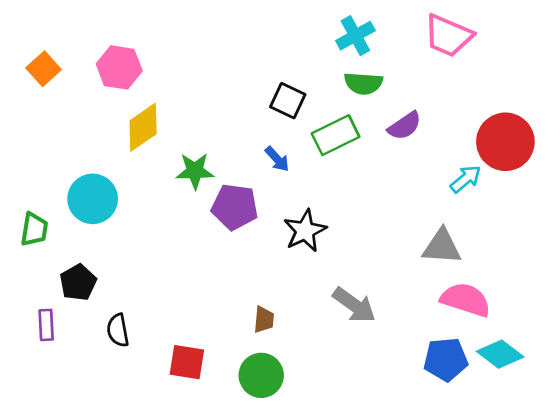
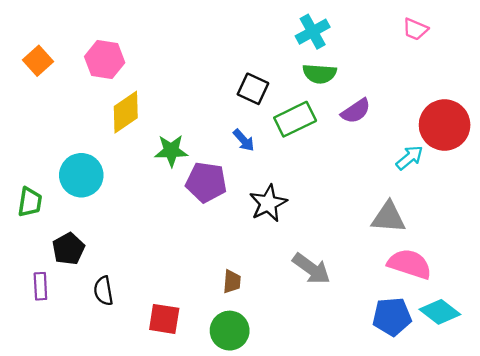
pink trapezoid: (448, 36) -> (415, 29), moved, size x0.6

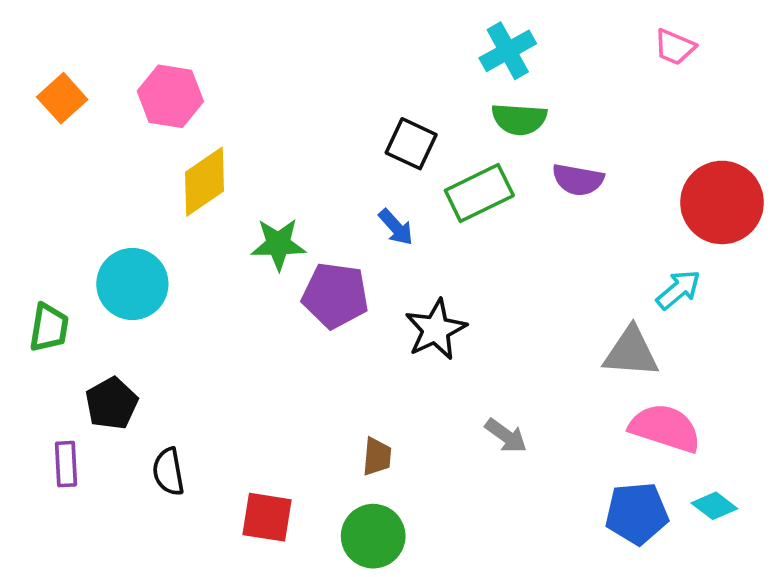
purple semicircle: (356, 111) -> (578, 180), turned 44
cyan arrow: (410, 158) -> (678, 290), moved
gray arrow: (311, 269) -> (506, 436), size x0.7
cyan diamond: (440, 312) -> (714, 506), size x0.7

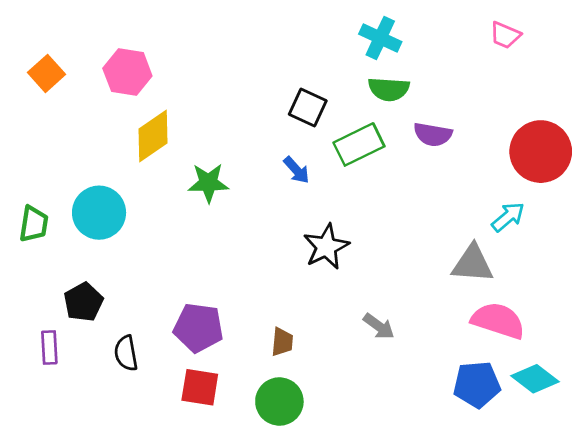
cyan cross: (508, 51) -> (380, 38), turned -36
purple pentagon: (335, 295) -> (198, 328), moved
green trapezoid: (49, 328) -> (34, 224), moved
cyan diamond: (714, 506) -> (535, 379), size x1.4

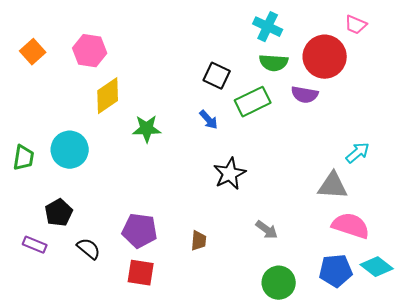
red circle: (541, 152) -> (325, 57), moved
purple rectangle: (49, 348) -> (35, 245), turned -65
black semicircle: (126, 353) -> (89, 249), turned 140
green circle: (279, 401) -> (279, 283), moved

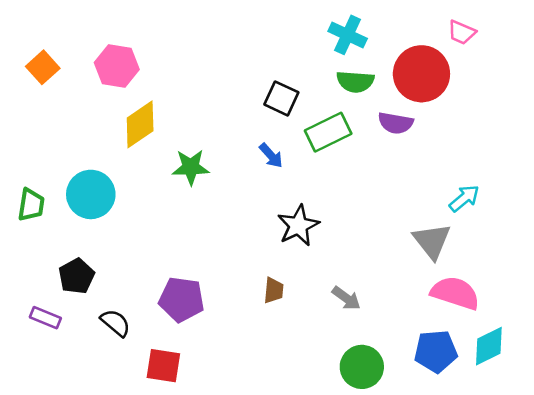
gray triangle: (333, 186) -> (432, 241), turned 48
brown trapezoid: (199, 241) -> (274, 290), moved
cyan diamond: (377, 267) -> (489, 346), turned -64
red square: (141, 273) -> (163, 366), moved

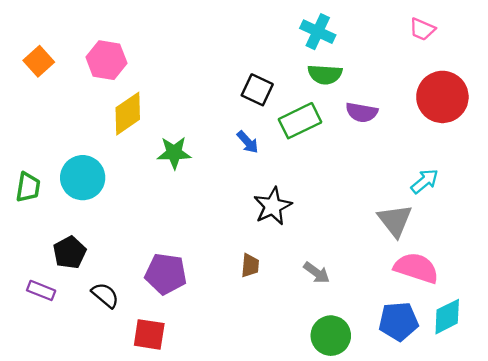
red circle: (421, 74) -> (442, 97), moved

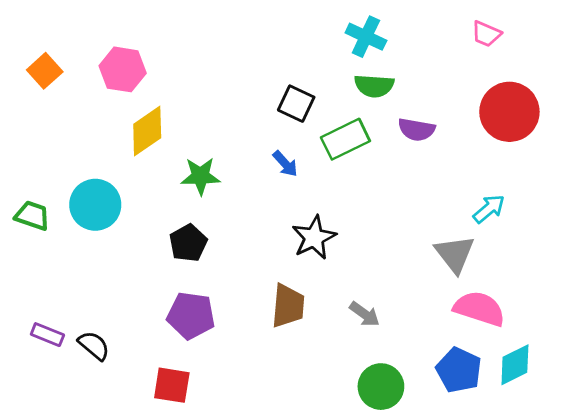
green trapezoid: (28, 187) -> (32, 216), turned -80
black pentagon: (70, 252) -> (188, 243), moved
brown trapezoid: (250, 266) -> (288, 306), size x1.6
black semicircle: (105, 295) -> (94, 346), moved
blue pentagon: (398, 321) -> (459, 370), turned 30

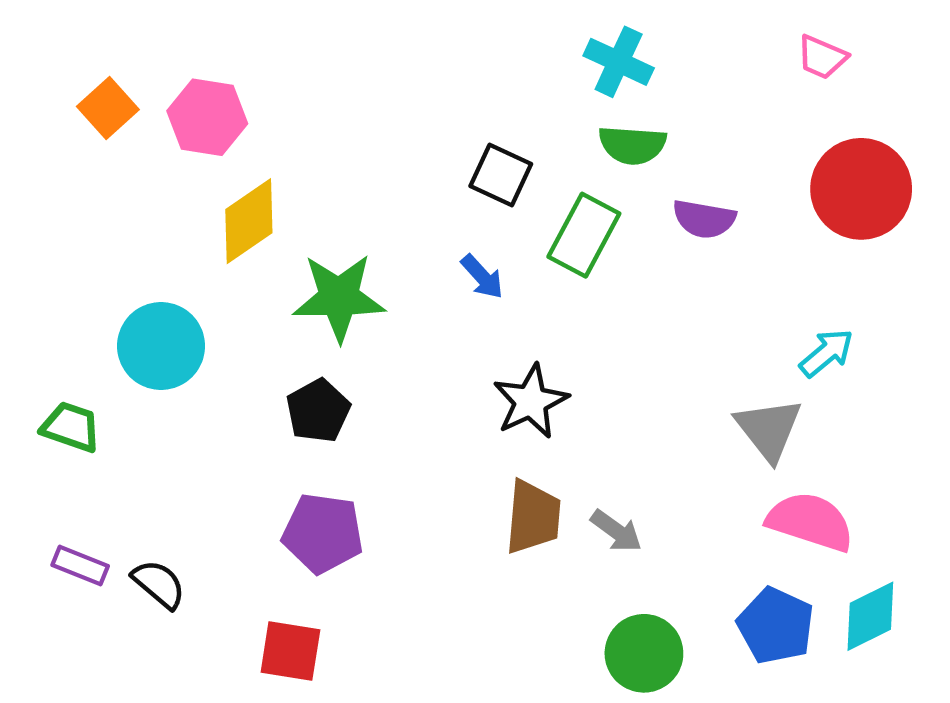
orange square: (45, 71) -> (108, 108), moved
green rectangle: (345, 139) -> (584, 235), turned -36
green star: (201, 176) -> (339, 297), size x1.4
green trapezoid: (32, 216) -> (71, 427), moved
brown trapezoid: (288, 306) -> (533, 517), moved

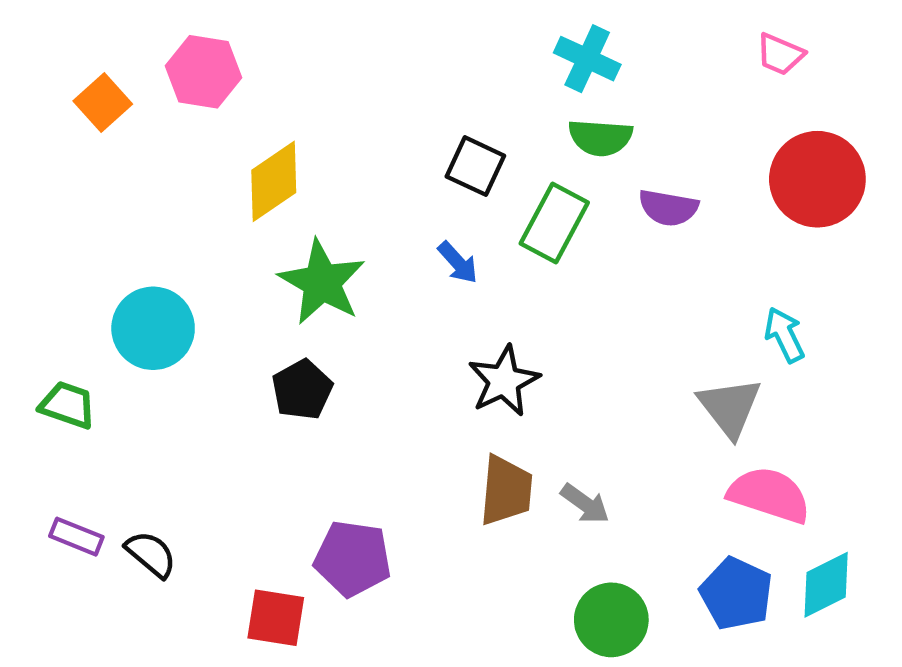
pink hexagon: (207, 117) -> (204, 72), moved
yellow diamond: (249, 221) -> (274, 181), moved
green star: (339, 297) -> (322, 282), turned 30
cyan arrow: (826, 353) -> (785, 335), turned -76
purple pentagon: (323, 533) -> (353, 558), moved

